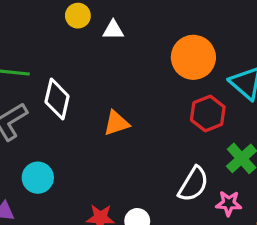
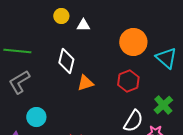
white diamond: (57, 99) -> (66, 61), moved
red hexagon: (208, 113) -> (128, 81), moved

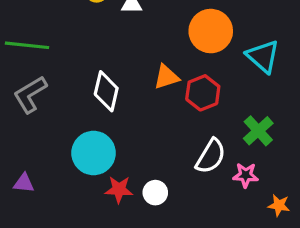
white diamond: (66, 61) -> (106, 91), moved
orange triangle: (85, 83) -> (166, 77), moved
cyan circle: (36, 117) -> (94, 153), moved, size x1.4

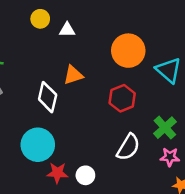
orange triangle: (166, 77) -> (73, 75), moved
pink star: (246, 175) -> (170, 157), moved

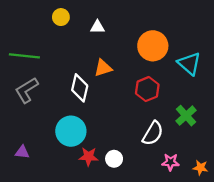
yellow circle: (40, 19) -> (61, 17), moved
pink star: (170, 157) -> (171, 162), moved

